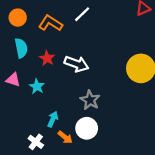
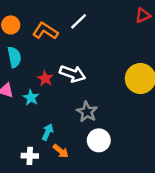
red star: (47, 58) -> (45, 79), moved
white circle: (87, 128) -> (99, 140), moved
white cross: (36, 142) -> (30, 156), turned -35

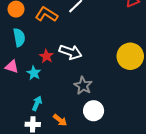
cyan arrow: (48, 132) -> (37, 103), moved

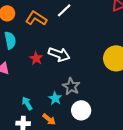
cyan star: (34, 73) -> (55, 98), moved
cyan arrow: (37, 103) -> (27, 103), turned -56

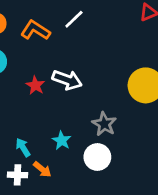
gray star: (71, 86) -> (104, 124), moved
orange arrow: (49, 119) -> (42, 169), moved

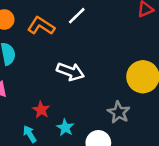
red star: (35, 85) -> (41, 110), moved
gray star: (104, 124) -> (119, 112), moved

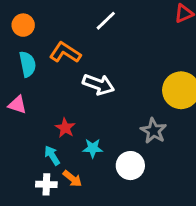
orange L-shape: (41, 26) -> (65, 53), moved
cyan star: (65, 128) -> (93, 148), turned -30

